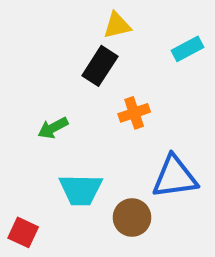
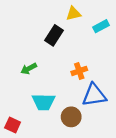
yellow triangle: (117, 25) -> (73, 14), moved
orange cross: (134, 113) -> (79, 71), moved

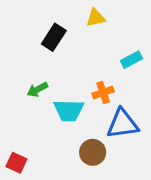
cyan rectangle: (101, 26) -> (131, 60), moved
black rectangle: (54, 35) -> (54, 37), moved
cyan trapezoid: (44, 102) -> (69, 110), moved

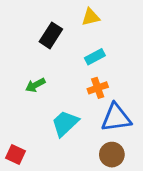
cyan rectangle: (131, 60) -> (95, 57), moved
cyan trapezoid: (69, 110) -> (65, 123), moved, turned 136
brown circle: (93, 152) -> (112, 155), moved

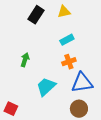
black rectangle: (51, 35) -> (36, 15), moved
green arrow: (35, 85) -> (25, 60), turned 136

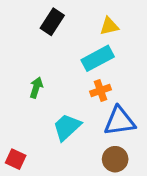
yellow triangle: (64, 12) -> (109, 26), moved
cyan rectangle: (67, 40) -> (98, 58), size x1.5

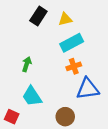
yellow triangle: (109, 26) -> (65, 19), moved
cyan trapezoid: (67, 127) -> (32, 96), moved, turned -80
brown circle: (115, 159) -> (65, 117), moved

